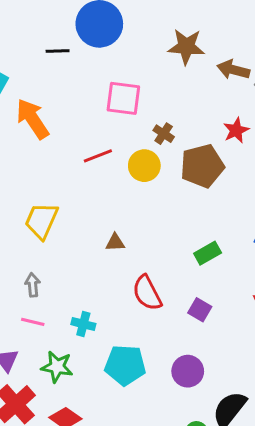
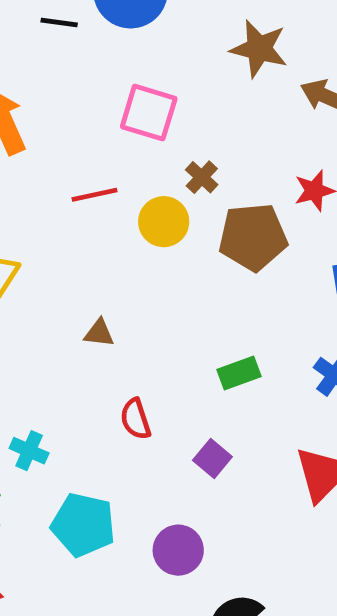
red semicircle: (147, 293) -> (135, 419), size x0.7

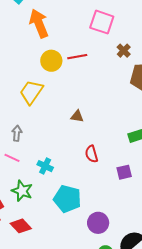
yellow circle: (164, 222) -> (51, 61), moved
purple square: (212, 459) -> (124, 172), turned 35
purple circle: (178, 550) -> (98, 223), moved

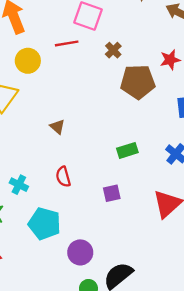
red line: (77, 57) -> (67, 43), moved
brown triangle: (77, 116) -> (57, 127), turned 32
red semicircle: (92, 154) -> (63, 177), moved

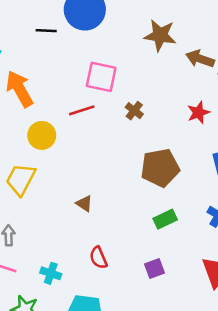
brown pentagon: (138, 82) -> (160, 168), moved

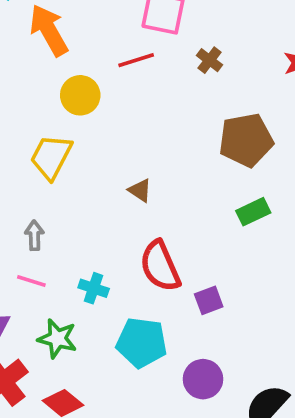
red semicircle: (98, 258) -> (160, 266), size x1.6
purple square: (154, 269) -> (209, 300), moved

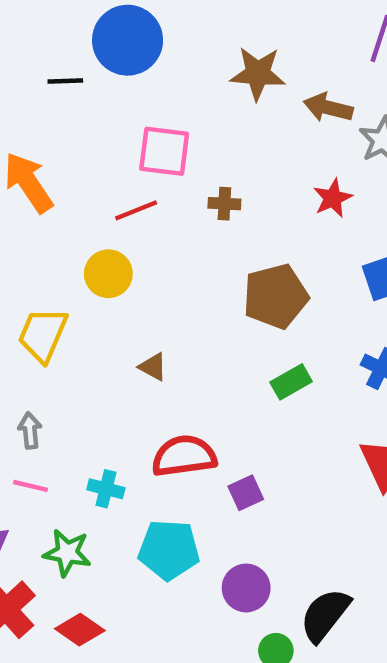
brown cross: (210, 60) -> (224, 204), turned -30
yellow circle: (80, 95) -> (108, 274), moved
red semicircle: (160, 266) -> (184, 456), turned 110

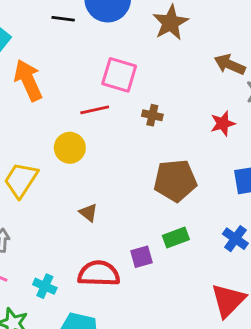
brown star: (258, 73) -> (170, 23), moved, turned 30
purple square: (246, 493) -> (142, 257), moved

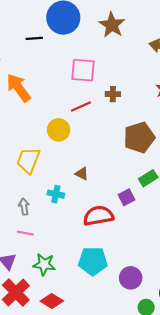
red line: (95, 110) -> (81, 107), moved
cyan cross: (45, 286) -> (56, 194), moved

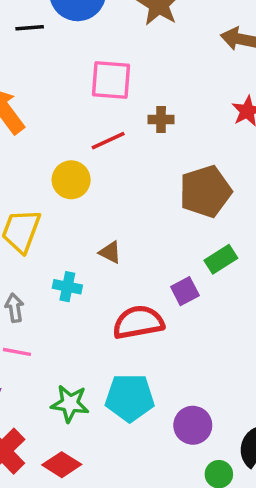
green star: (44, 264) -> (70, 404), moved

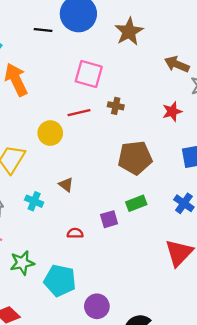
red semicircle: (138, 322) -> (75, 233), size x0.5
green star: (70, 404) -> (22, 263), moved, turned -30

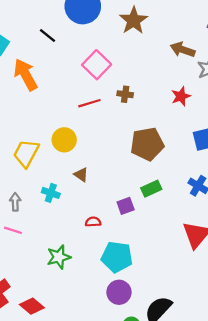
black line: (43, 30) -> (47, 36), moved, turned 36
pink square: (89, 74) -> (97, 65), turned 32
yellow circle: (50, 133) -> (64, 140), moved
green star: (22, 263) -> (59, 257), moved
cyan pentagon: (60, 281) -> (117, 257), moved

